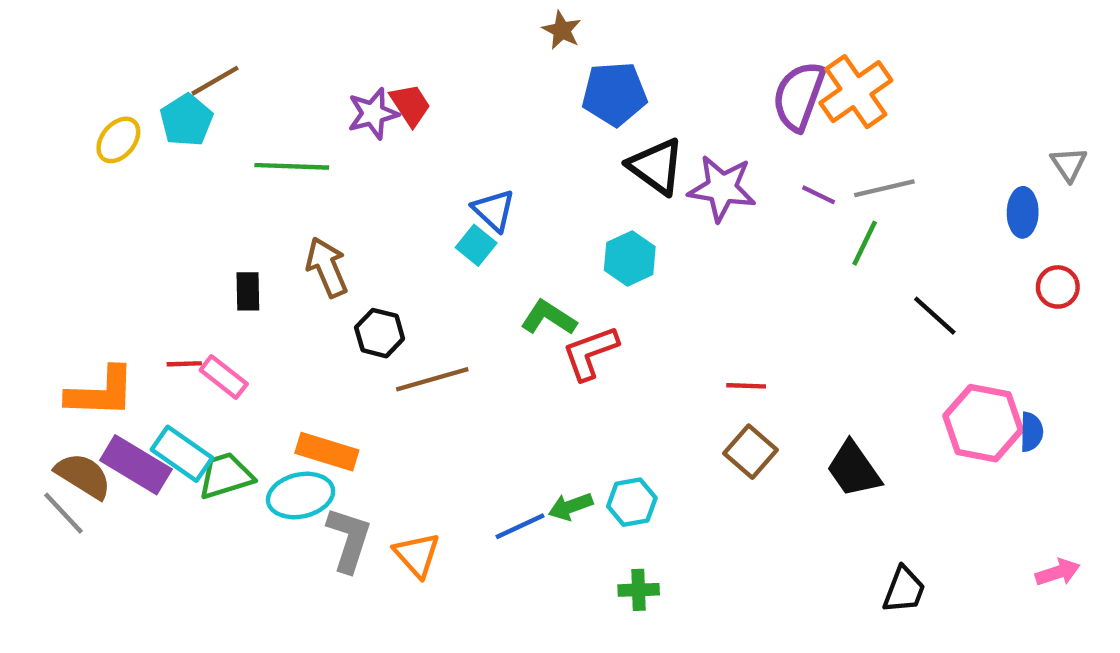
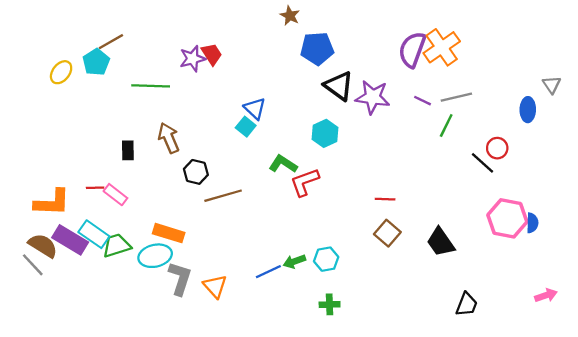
red circle: (1058, 287) -> (497, 148), moved

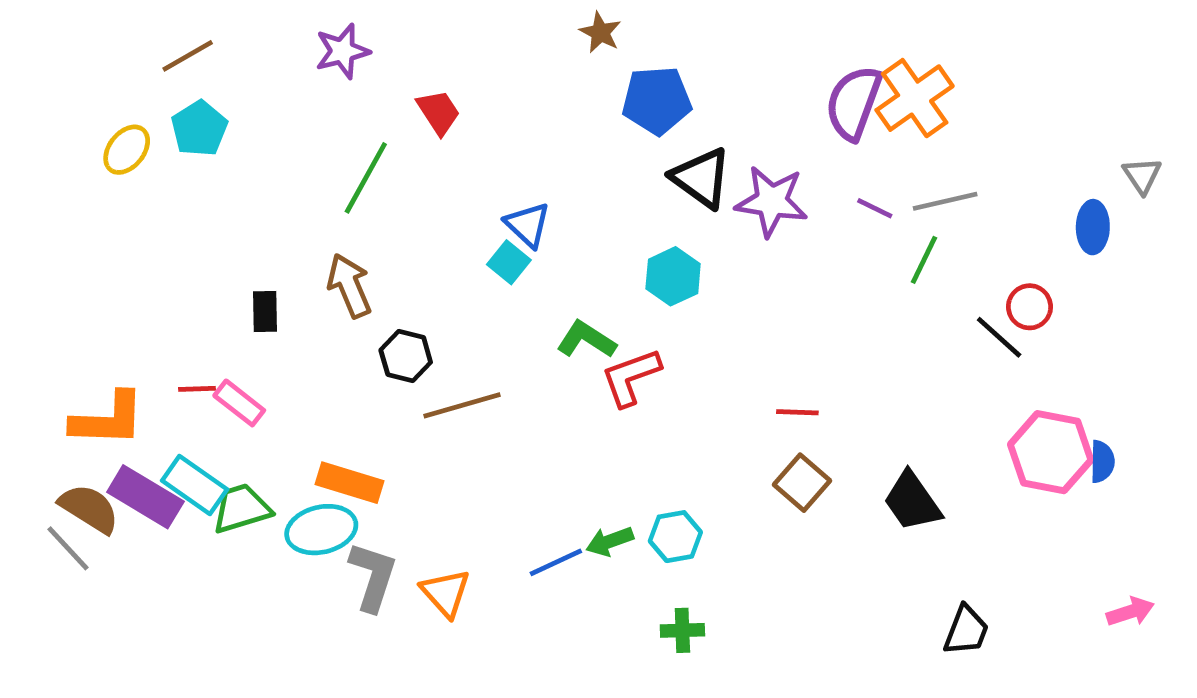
brown line: (111, 42) -> (188, 56), moved
purple star: (192, 59) -> (342, 51), moved
green line: (151, 86) -> (366, 178), moved, turned -63

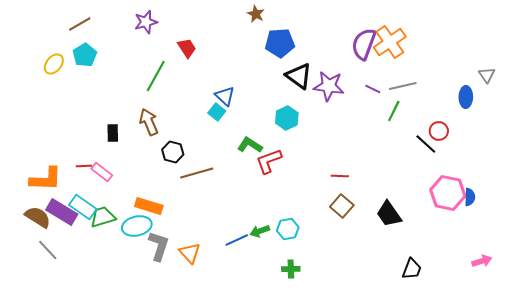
gray line: (68, 548) -> (48, 250), moved

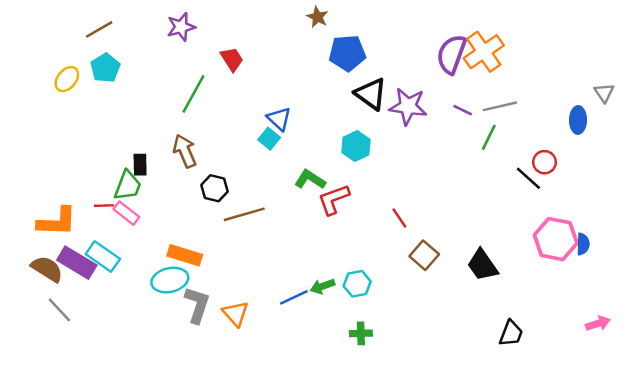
red line: (340, 176) -> (399, 218), moved, turned 54
green trapezoid: (103, 217) -> (128, 186), moved, turned 128

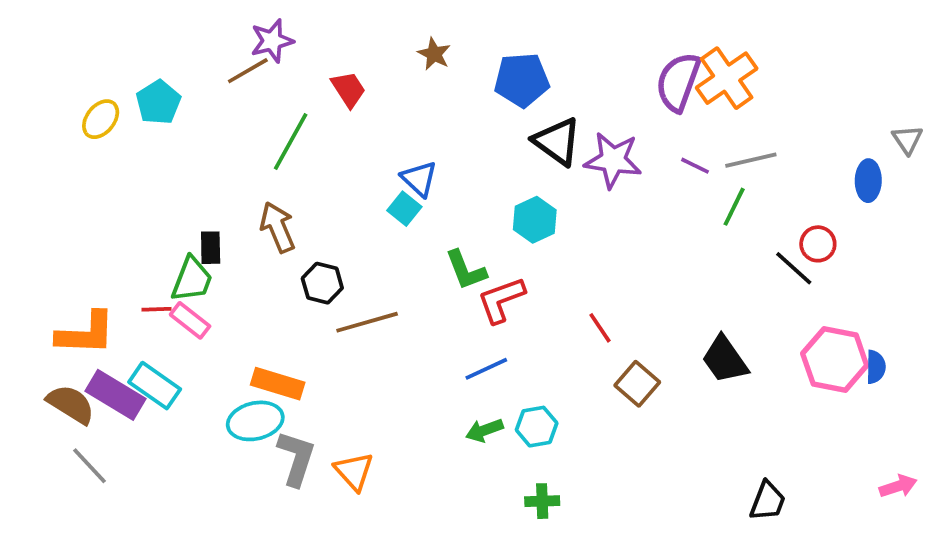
brown star: (317, 17) -> (434, 54), moved
brown line: (99, 29) -> (248, 71), moved
green L-shape: (310, 180) -> (466, 270), turned -144
black trapezoid: (482, 265) -> (725, 359), moved
blue line: (294, 297) -> (486, 369), moved

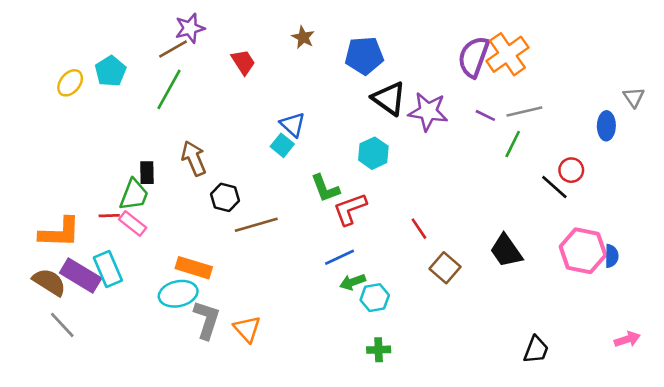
green line: (291, 141) -> (169, 89), moved
cyan rectangle: (155, 386) -> (108, 269), turned 32
green arrow: (484, 430) -> (353, 282), moved

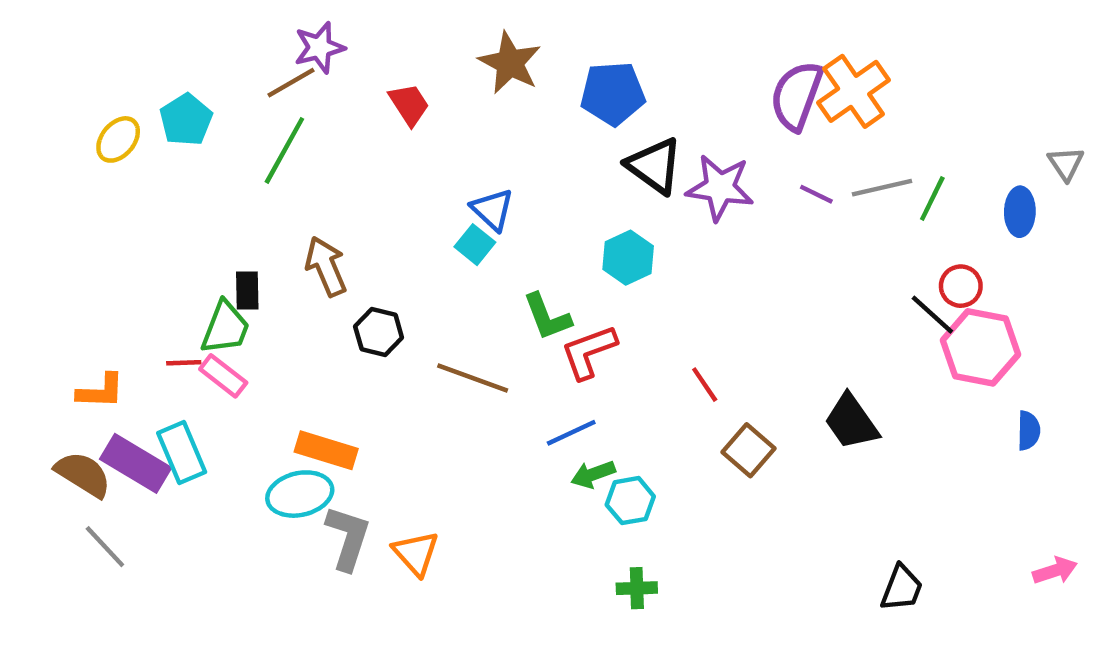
brown star: (303, 37) -> (510, 63), size x1.6
green line: (513, 144) -> (932, 199), moved
brown line: (256, 225) -> (473, 378), moved, turned 36
orange L-shape: (60, 233) -> (101, 391), size x0.7
pink hexagon: (583, 251) -> (980, 347), moved

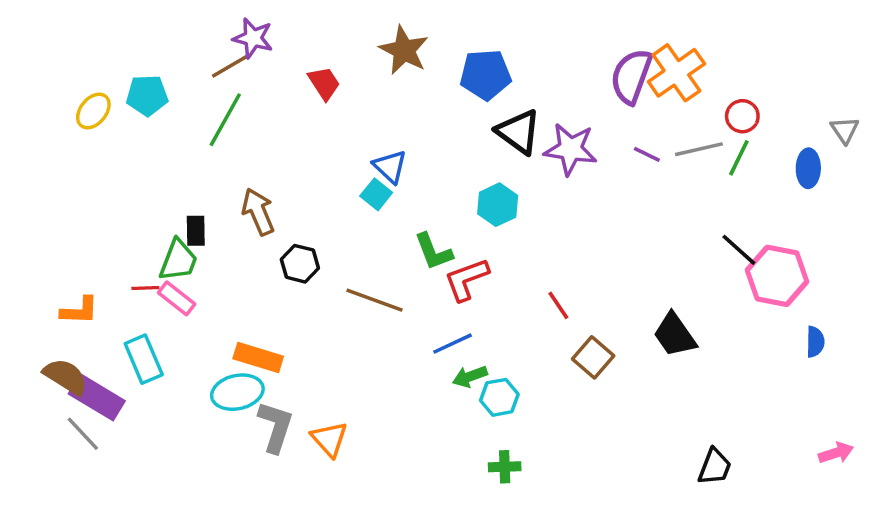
purple star: (319, 48) -> (253, 38), turned 30
cyan pentagon: (186, 120) -> (147, 95), turned 30
red circle: (961, 286) -> (742, 116), moved
purple rectangle: (136, 463) -> (97, 397), moved

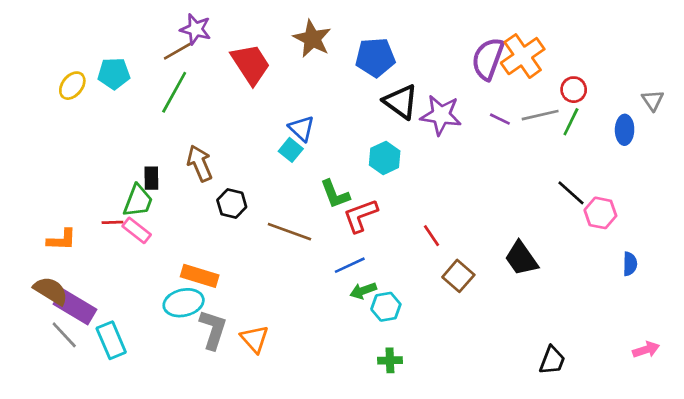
red trapezoid: (324, 83) -> (251, 64), size x1.6
pink hexagon: (777, 276) -> (600, 213), size x0.7
cyan rectangle: (144, 359) -> (111, 340), moved

